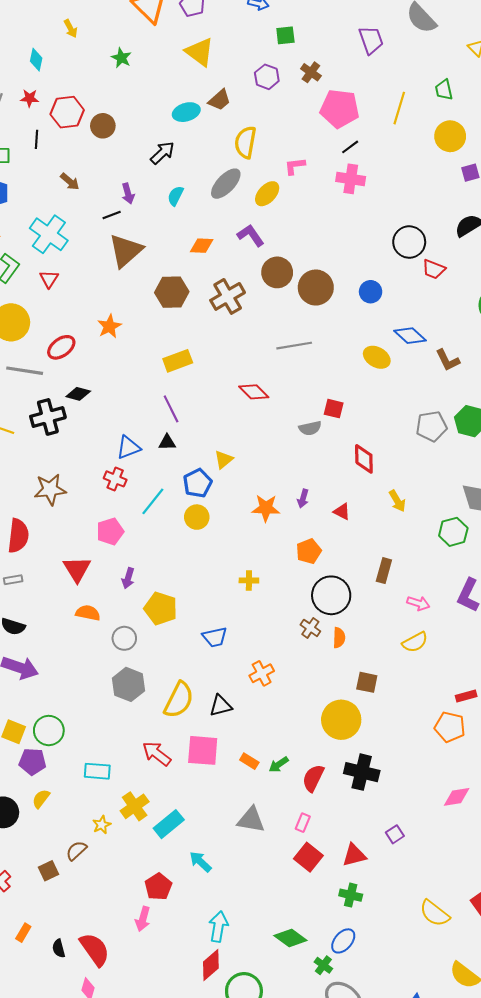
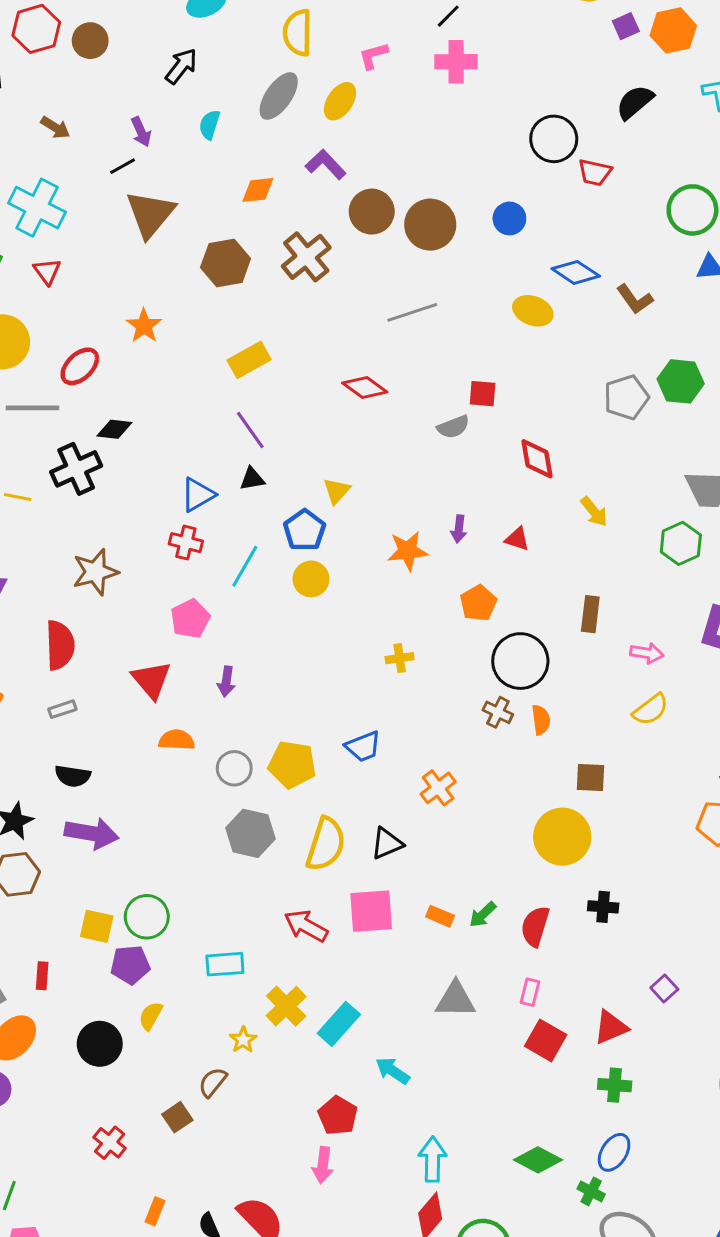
yellow pentagon: (161, 609) -> (292, 765), moved
black cross: (362, 772) -> (603, 907), size x0.6

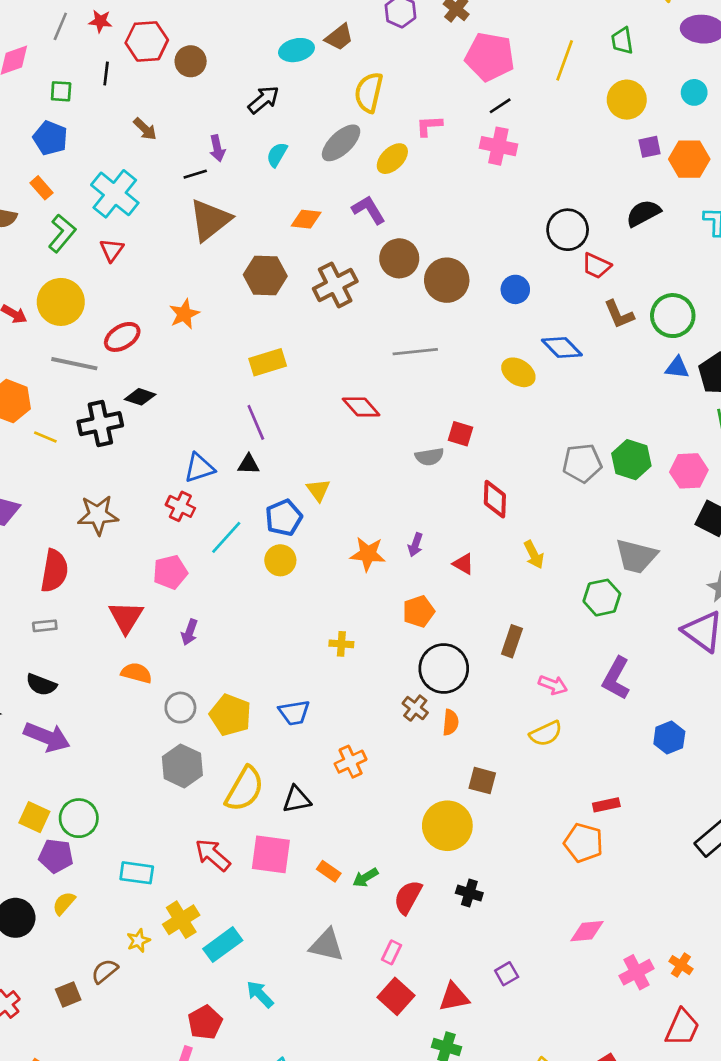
brown L-shape: (635, 299) -> (619, 314), moved
yellow triangle: (337, 491) -> (318, 490), turned -30

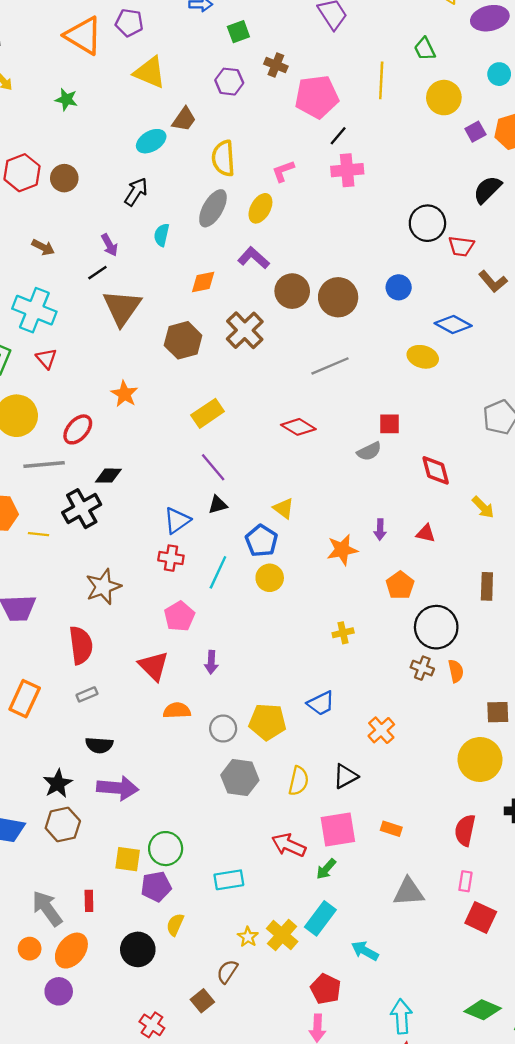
yellow semicircle: (244, 789) -> (299, 781), size x0.7
green arrow: (365, 878) -> (326, 869), moved
yellow cross: (181, 920) -> (282, 935), moved

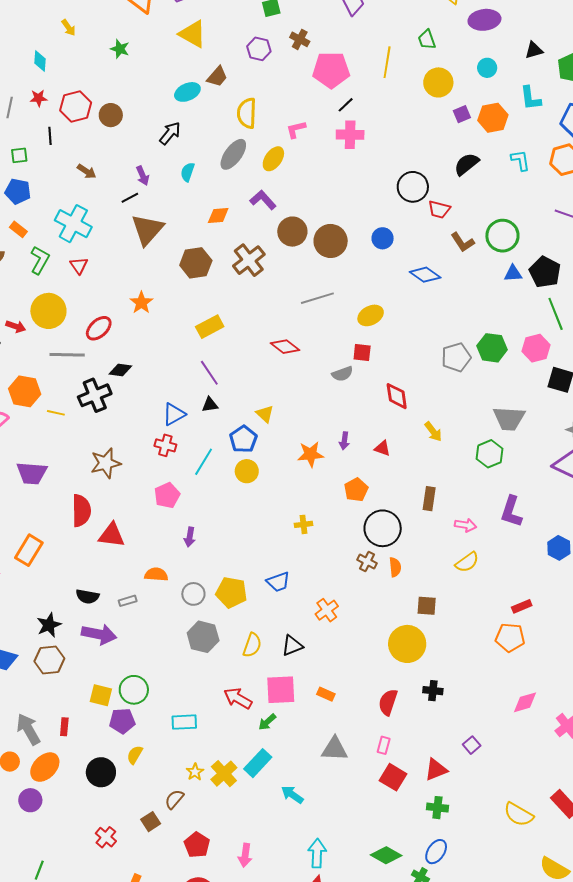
yellow ellipse: (423, 357) -> (371, 315), moved, turned -50
red triangle: (154, 666) -> (112, 535), moved, turned -44
gray rectangle: (87, 694) -> (128, 601), moved
red pentagon: (326, 989) -> (197, 845), moved

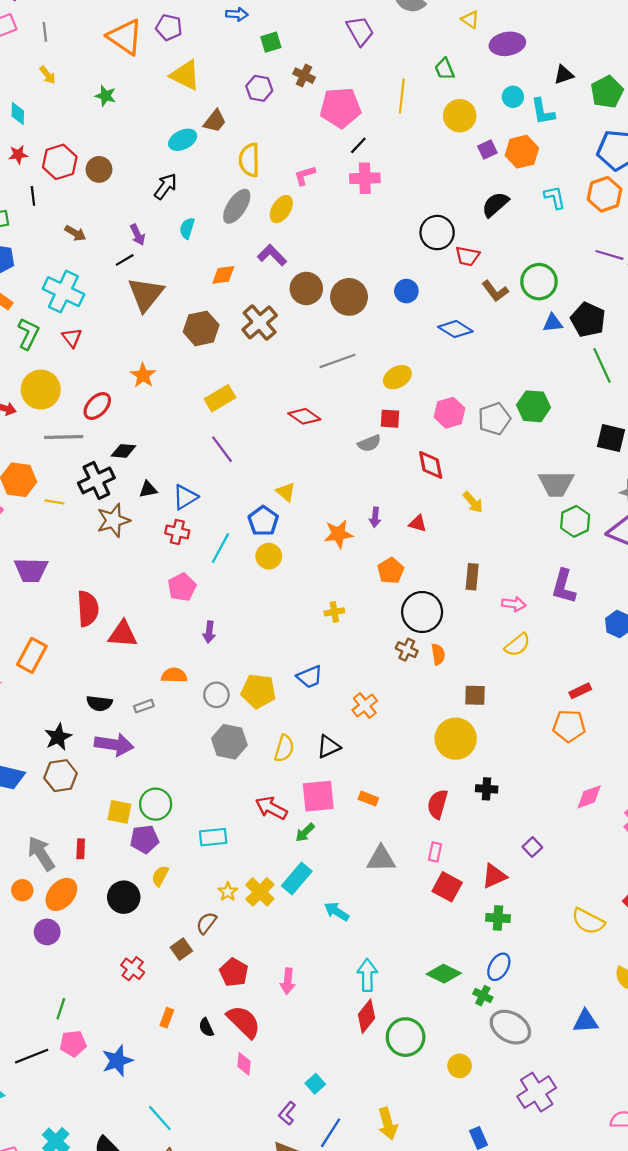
cyan L-shape: (531, 98) -> (543, 112), moved
pink hexagon: (536, 348) -> (450, 413), moved
black triangle: (210, 405) -> (148, 489), moved
green hexagon: (490, 454) -> (575, 521), moved
brown star: (106, 463) -> (113, 520), moved

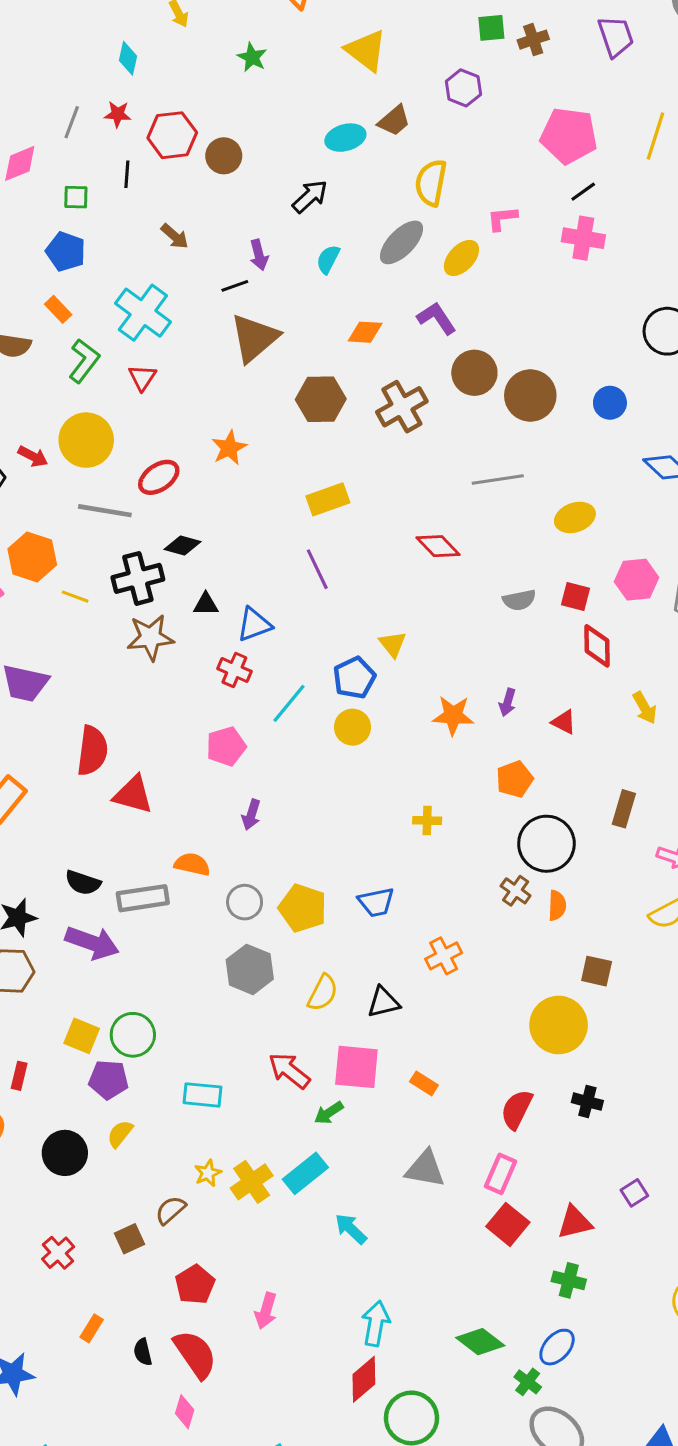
brown cross: (304, 76) -> (533, 40), moved, turned 35
red square: (390, 419) -> (575, 597), moved
gray rectangle: (144, 706) -> (143, 898), size x1.8
pink rectangle: (435, 852) -> (501, 1174), size x1.4

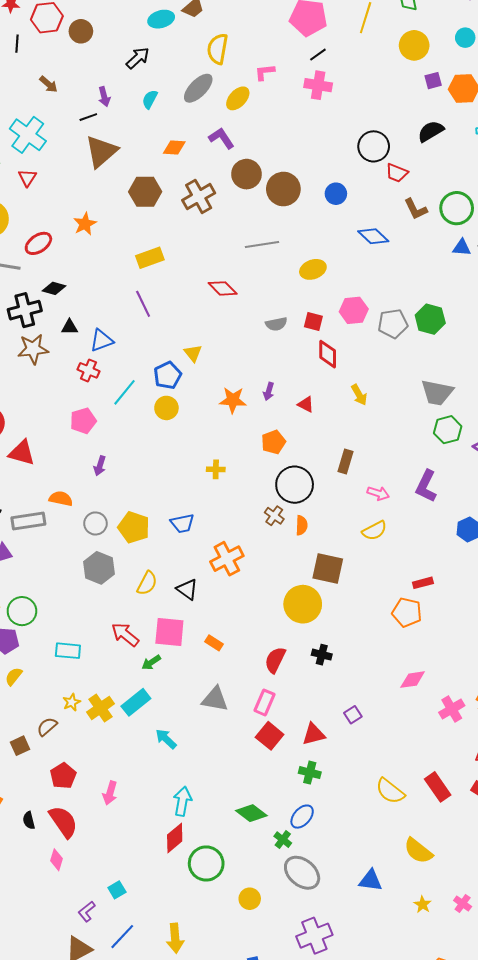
orange cross: (444, 956) -> (227, 559), size x1.4
brown square: (597, 971) -> (328, 569), size x1.5
black triangle: (383, 1002) -> (187, 589), turned 50

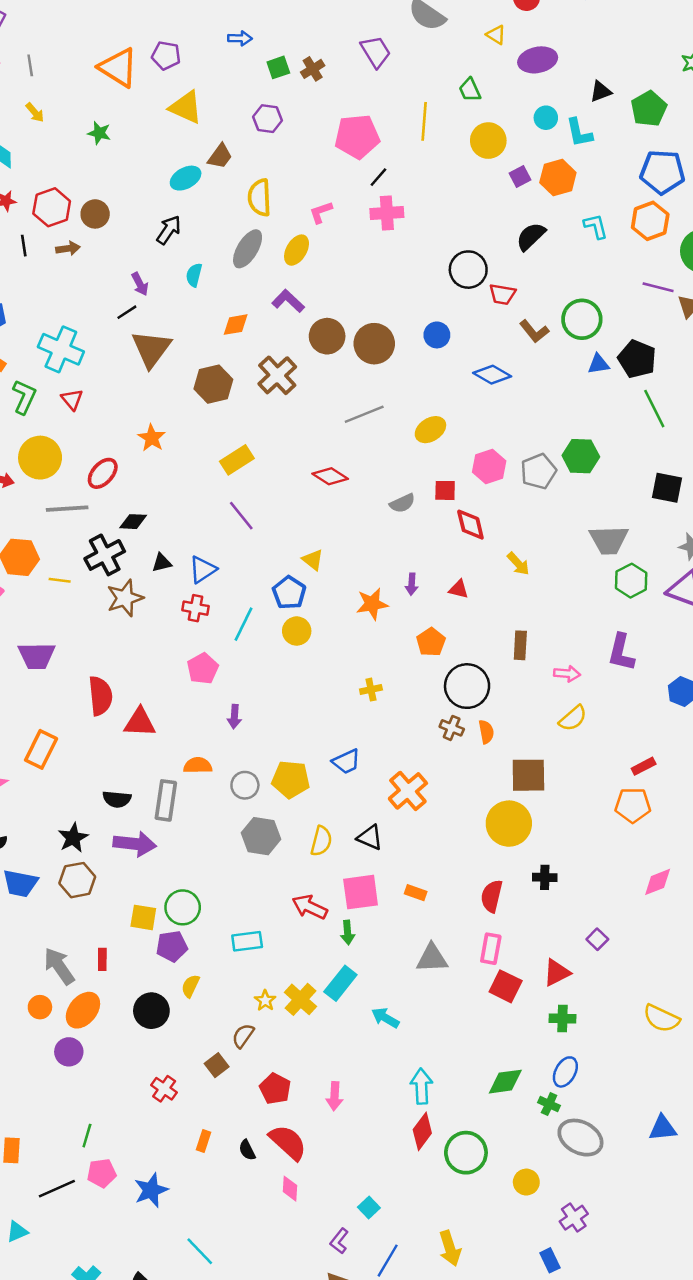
brown arrow: (49, 84) -> (68, 248), moved, turned -36
gray rectangle: (28, 521) -> (166, 800), turned -60
green arrow: (151, 662) -> (348, 932), turned -48
green diamond: (251, 813) -> (505, 1082), turned -32
purple cross: (314, 936) -> (574, 1218), moved, size x0.7

